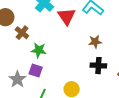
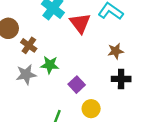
purple square: (36, 71) -> (77, 85), moved, turned 32
gray star: (17, 79) -> (26, 75), moved, turned 30

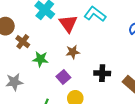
brown star: (116, 51) -> (73, 52), moved
gray star: (26, 75) -> (14, 82), moved

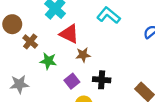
red triangle: (68, 24) -> (69, 34), moved, turned -30
black cross: (102, 73) -> (102, 80), moved

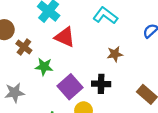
brown star: (83, 55) -> (115, 54), moved
purple square: (72, 81) -> (70, 87), size x1.5

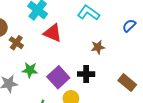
green star: (44, 67) -> (30, 70), moved

